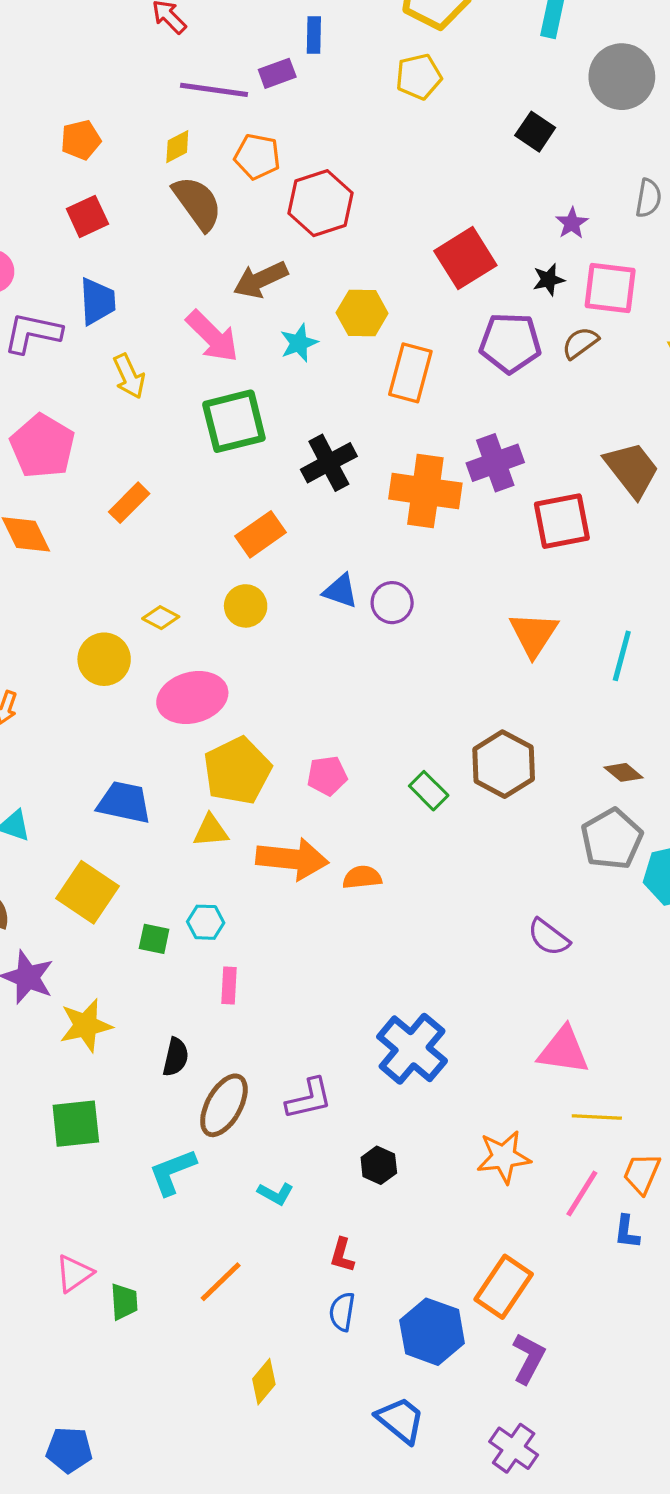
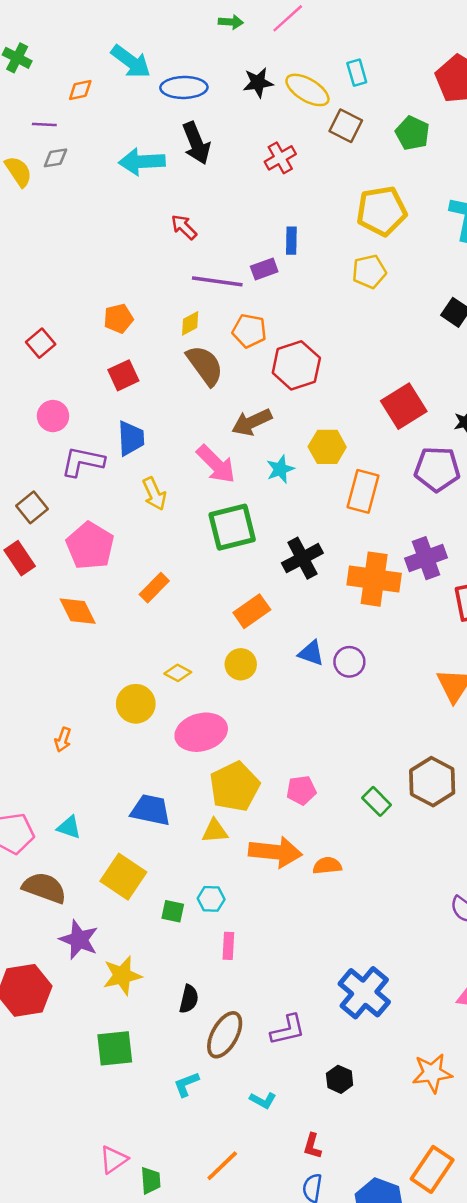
cyan L-shape: (172, 1172) -> (186, 1084), size x0.7

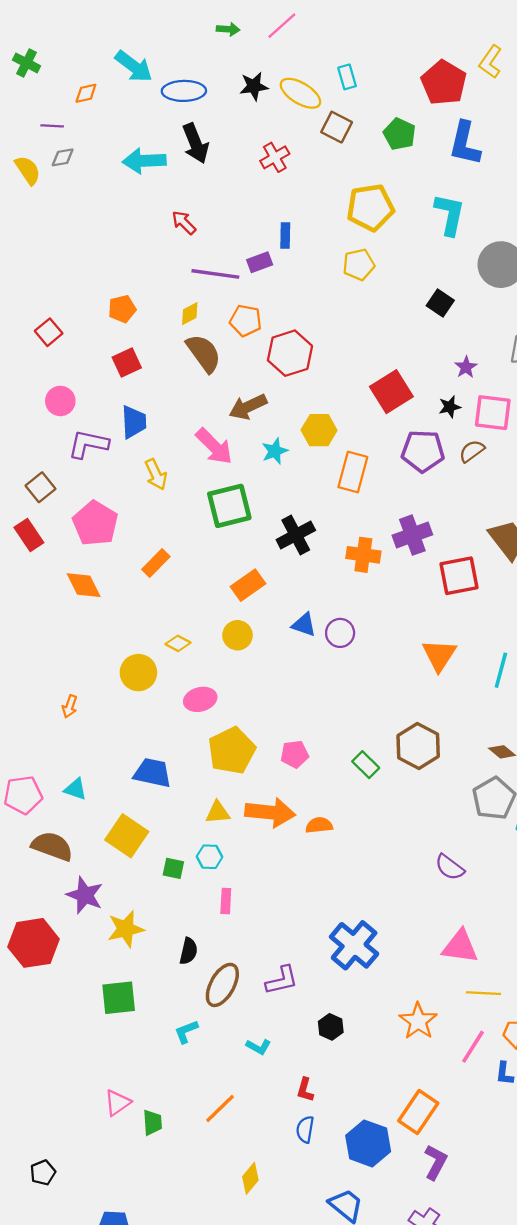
orange cross: (374, 579) -> (363, 555), size x0.7
pink ellipse: (201, 732) -> (200, 699), size x0.7
yellow triangle: (215, 831) -> (218, 812), moved
orange star: (432, 1073) -> (418, 1021), turned -30

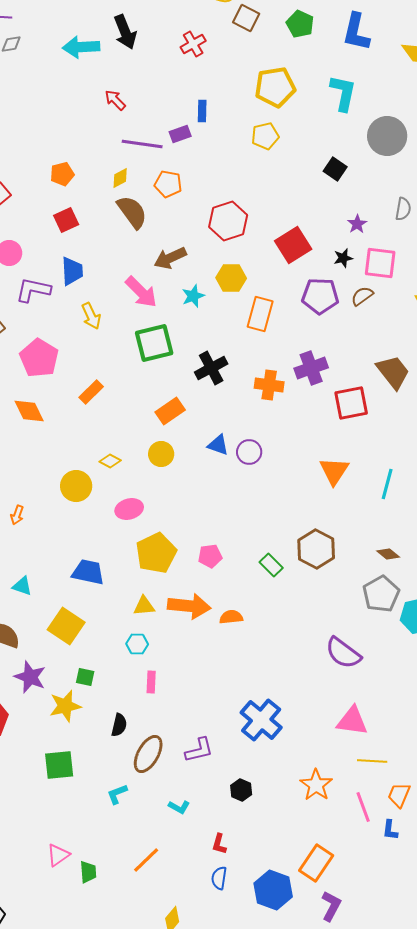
red hexagon: (290, 353) -> (228, 221), moved
purple semicircle: (450, 867) -> (343, 653), size x1.4
green square: (173, 868) -> (85, 677), moved
pink line: (473, 1047) -> (363, 807), turned -52

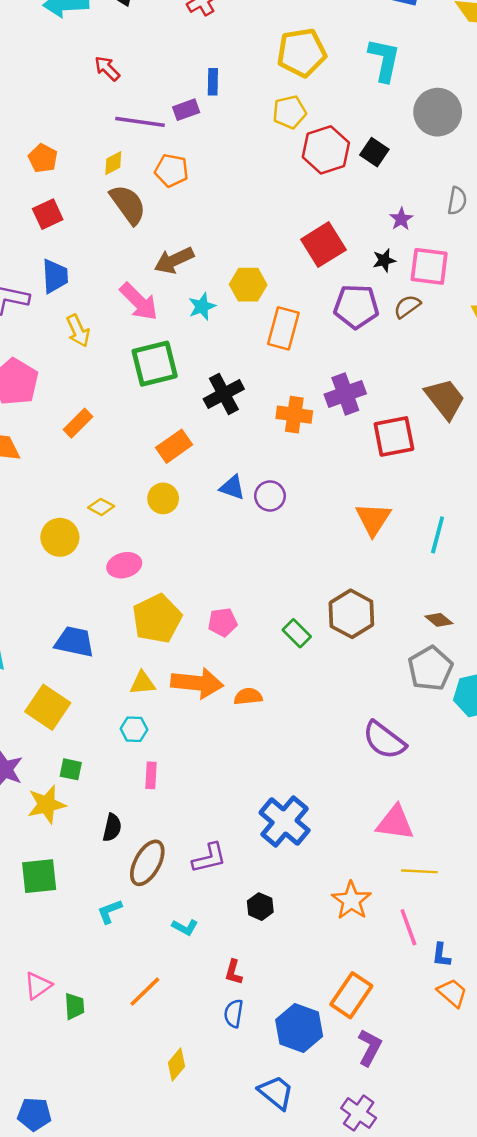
orange pentagon: (62, 174) -> (43, 158), turned -30
red hexagon: (228, 221) -> (326, 150), moved
orange trapezoid: (399, 795) -> (452, 993), moved, turned 108

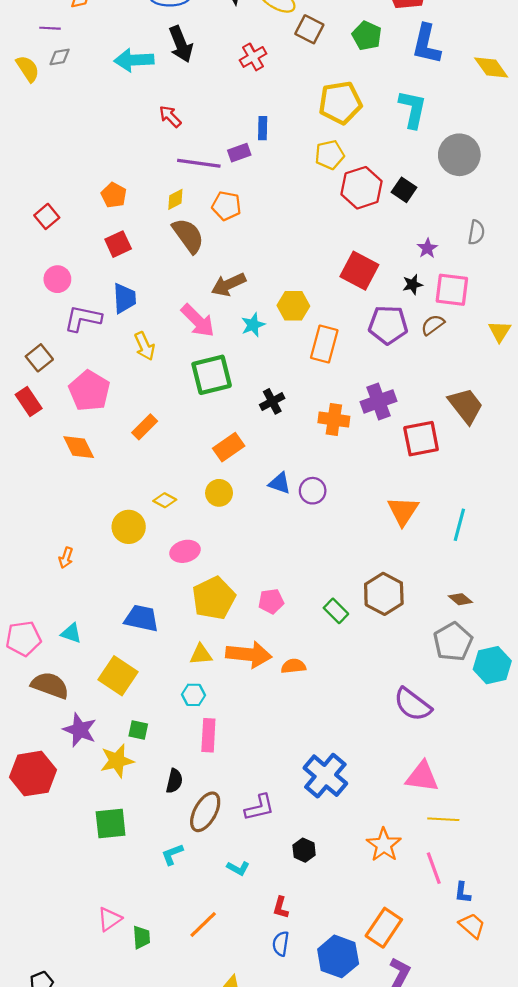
red square: (323, 245) -> (359, 271), turned -30
black cross: (224, 394) -> (272, 401), size x0.7
pink rectangle: (151, 775) -> (208, 735), size x1.4

